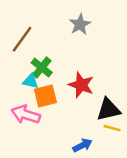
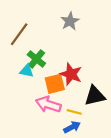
orange square: (45, 96) -> (55, 84), moved
pink arrow: (26, 114) -> (48, 104), moved
yellow line: (112, 128) -> (74, 112), moved

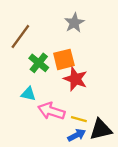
cyan triangle: (27, 71) -> (28, 94), moved
orange square: (55, 84) -> (64, 59), moved
black triangle: (95, 96) -> (101, 129), moved

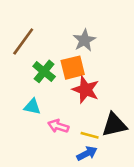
gray star: (74, 23) -> (84, 40), moved
pink arrow: (51, 111) -> (58, 126), size x0.7
black triangle: (101, 129) -> (114, 125), moved

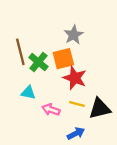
brown line: (23, 42) -> (20, 52), moved, turned -50
yellow line: (90, 135) -> (77, 104), moved

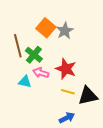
orange square: (63, 59) -> (46, 28), moved, turned -36
pink arrow: (51, 110) -> (41, 73), moved

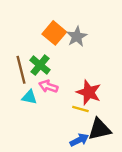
brown line: (18, 46) -> (21, 70), moved
red star: (66, 69) -> (89, 92), moved
black triangle: (88, 96) -> (99, 129), moved

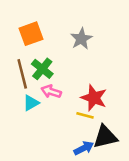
orange square: (54, 33) -> (31, 34), moved, turned 30
cyan triangle: (29, 97) -> (31, 103), turned -42

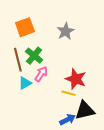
pink arrow: (51, 92) -> (41, 74), turned 105

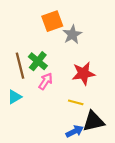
orange square: (25, 27) -> (52, 21), moved
red star: (76, 79) -> (83, 73), moved, turned -30
cyan triangle: (25, 83) -> (14, 97), moved

